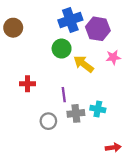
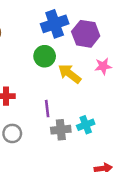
cyan cross: (98, 109) -> (86, 125), turned -32
gray circle: (48, 121) -> (12, 133), moved

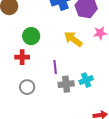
green circle: (45, 56) -> (31, 36), moved

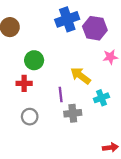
yellow arrow: (73, 39) -> (80, 76), moved
cyan cross: (86, 80) -> (101, 98), moved

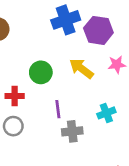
green circle: (34, 60) -> (41, 72), moved
yellow arrow: (80, 76) -> (81, 68), moved
gray circle: (30, 117) -> (13, 126), moved

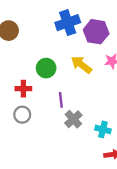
cyan cross: (106, 113) -> (103, 129), moved, turned 35
gray cross: (72, 131) -> (73, 119), turned -36

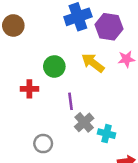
gray circle: (22, 115) -> (43, 144), moved
cyan cross: (103, 129) -> (107, 134), moved

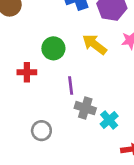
gray cross: (84, 122) -> (85, 108), turned -30
cyan cross: (107, 134) -> (109, 120), turned 35

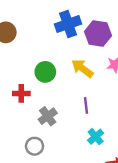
purple line: (71, 86) -> (86, 105), moved
gray cross: (85, 108) -> (48, 116), moved, turned 36

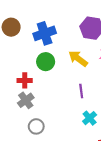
blue cross: (68, 24) -> (45, 33), moved
gray cross: (48, 116) -> (26, 100), moved

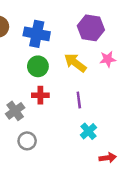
blue cross: (45, 33) -> (37, 34), turned 30
red cross: (25, 80) -> (40, 95), moved

